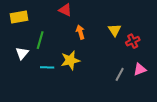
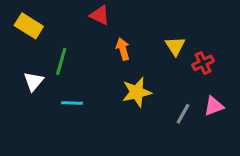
yellow rectangle: (19, 17) -> (29, 26), turned 42
yellow star: (70, 60) -> (137, 92), moved

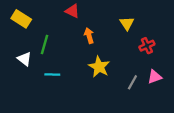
yellow triangle: (175, 46) -> (127, 23), moved
white triangle: (33, 81) -> (24, 59), turned -32
yellow star: (137, 92) -> (99, 67), turned -30

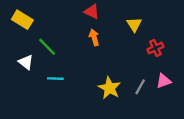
red triangle: (72, 11) -> (92, 11), moved
green line: (45, 45) -> (47, 47), turned -60
yellow star: (99, 67) -> (109, 88), moved

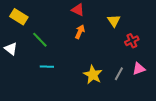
orange arrow: (94, 37) -> (80, 32), turned 40
white triangle: (26, 62) -> (11, 49), moved

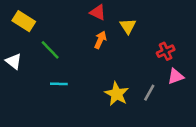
yellow triangle: (114, 21) -> (128, 26), moved
pink triangle: (139, 69) -> (176, 76), moved

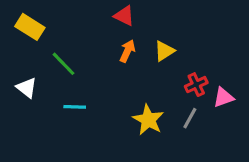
yellow triangle: (128, 26) -> (164, 51), moved, turned 30
red cross: (166, 51) -> (196, 85), moved
white triangle: (14, 61) -> (27, 88), moved

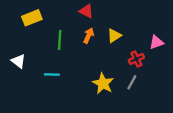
yellow rectangle: (30, 27) -> (32, 18), moved, turned -54
green line: (63, 64) -> (60, 40), moved, turned 48
pink triangle: (223, 97) -> (156, 42), moved

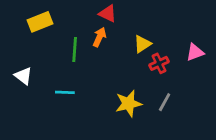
orange arrow: (89, 36) -> (99, 37), moved
red cross: (136, 59) -> (159, 63), moved
yellow star: (103, 83) -> (129, 104), turned 30

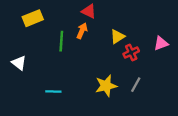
cyan line: (65, 92) -> (53, 91), moved

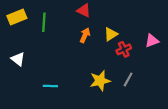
yellow rectangle: (33, 18) -> (17, 17), moved
orange arrow: (82, 31) -> (85, 35), moved
green line: (61, 41) -> (44, 22), moved

